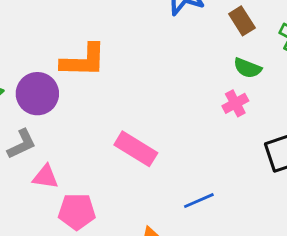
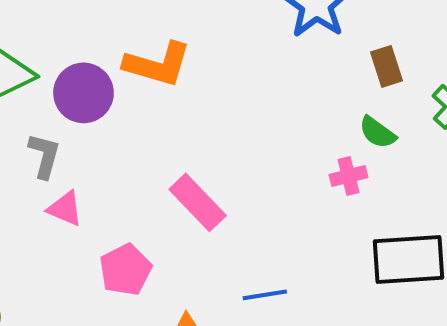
gray L-shape: (22, 144) -> (44, 156), turned -64
pink pentagon: (77, 211) -> (125, 270), moved, turned 30

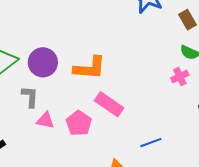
orange L-shape: (158, 64) -> (90, 68), moved
pink pentagon: (125, 270) -> (79, 123), moved

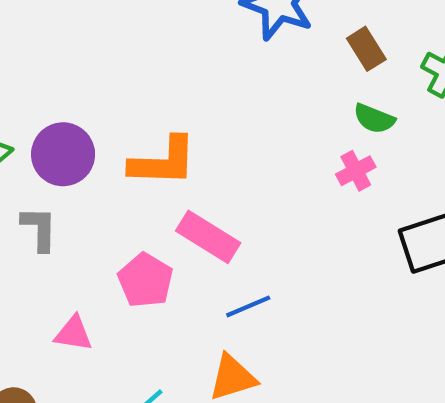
pink triangle: (45, 120) -> (74, 333), moved
blue line: (151, 143) -> (248, 306), moved

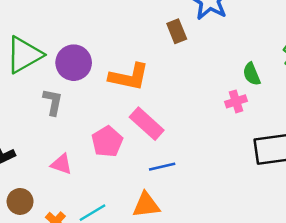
brown rectangle: (366, 49) -> (177, 31), moved
green semicircle: (374, 119) -> (252, 74), turned 35

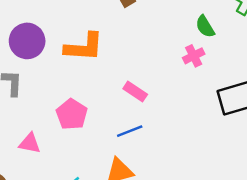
pink rectangle: (147, 124) -> (135, 92), moved, size x0.7

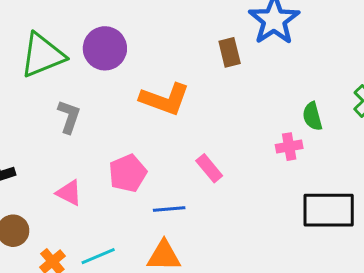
purple circle: (27, 41) -> (105, 48), moved
blue line: (130, 131) -> (169, 209), moved

